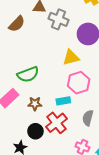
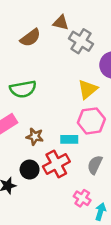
yellow triangle: (71, 57) -> (88, 89), turned -36
green semicircle: (28, 74) -> (23, 89), moved

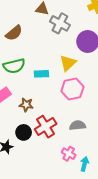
brown semicircle: (30, 38) -> (14, 33), moved
cyan rectangle: (69, 139) -> (41, 74), moved
gray semicircle: (95, 165) -> (78, 125), turned 63

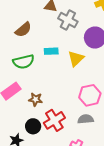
cyan rectangle: (41, 74) -> (51, 51), moved
pink hexagon: (72, 89) -> (90, 95), moved

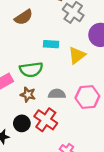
green semicircle: (24, 62) -> (31, 70), moved
gray semicircle: (86, 119) -> (57, 94), moved
red cross: (54, 120) -> (46, 120), turned -30

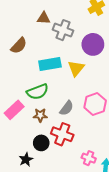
cyan rectangle: (51, 44) -> (50, 64), size x1.5
gray semicircle: (57, 94) -> (67, 108), turned 140

